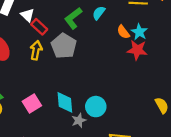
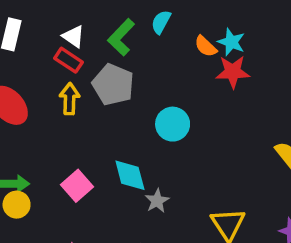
white triangle: (27, 15) -> (73, 36), moved
cyan circle: (96, 107) -> (173, 124), moved

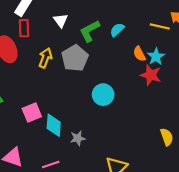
red rectangle: (69, 60) -> (24, 28), moved, turned 36
cyan diamond: (130, 175) -> (54, 125), moved

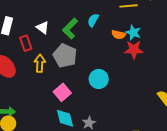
red rectangle: (24, 28) -> (26, 43), moved
orange semicircle: (139, 54) -> (118, 35), turned -32
pink square: (32, 113) -> (62, 92), moved

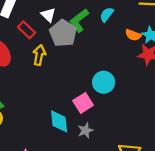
red rectangle: (26, 43) -> (27, 30), turned -35
gray pentagon: (65, 56) -> (63, 33), moved
pink square: (62, 92) -> (83, 103), moved

